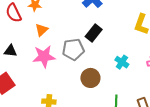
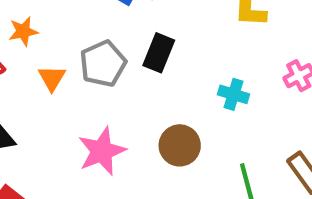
gray pentagon: (73, 49) -> (103, 64), moved
pink star: (44, 56) -> (102, 151), moved

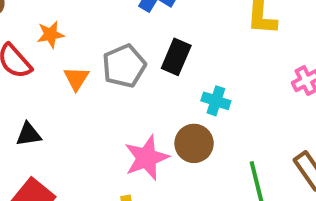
cyan cross: (233, 94) -> (216, 101), moved
pink star: (102, 151) -> (147, 158), moved

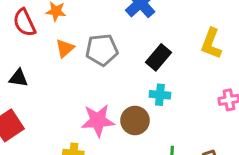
black rectangle: (176, 57) -> (158, 57), moved
cyan cross: (216, 101) -> (160, 95), turned -30

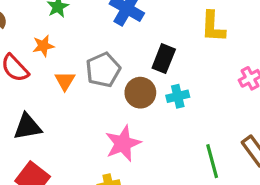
black triangle: (18, 78) -> (27, 127), size x1.4
brown circle: (135, 120) -> (140, 93), moved

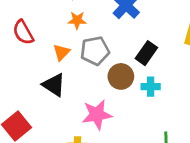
orange star: (43, 46) -> (77, 20), moved
black triangle: (27, 127) -> (54, 85), moved, turned 30

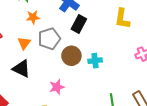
black rectangle: (146, 53) -> (79, 24), moved
pink star: (97, 115) -> (57, 87), size x0.7

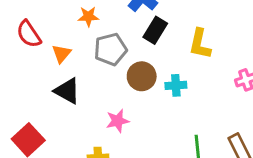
yellow L-shape: (122, 19) -> (200, 44), moved
orange triangle: (24, 43) -> (61, 54), moved

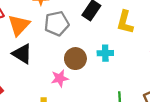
orange triangle: (61, 54) -> (19, 25), size x1.5
brown circle: (142, 76) -> (75, 59), moved

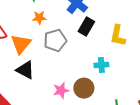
brown circle: (75, 59) -> (84, 88), moved

